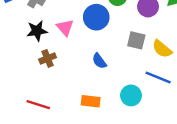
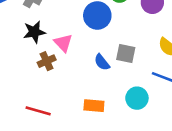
pink triangle: (65, 27) -> (63, 43), moved
gray square: (136, 40) -> (126, 53), moved

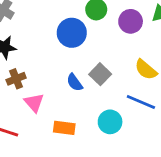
pink triangle: (63, 43) -> (34, 103), moved
gray square: (126, 53) -> (100, 74), turned 30

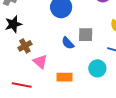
gray square: (100, 74) -> (86, 35), turned -35

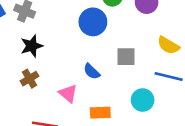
blue semicircle: (68, 43) -> (92, 71), moved
brown cross: (25, 46) -> (30, 79), moved

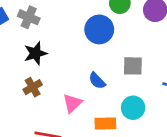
pink triangle: (68, 93) -> (72, 103), turned 36
cyan circle: (143, 100) -> (133, 108), moved

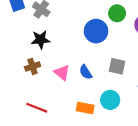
pink triangle: (72, 103) -> (62, 73), moved, turned -49

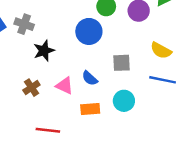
black star: (41, 40) -> (44, 51), moved
orange rectangle: (85, 108) -> (90, 109), moved

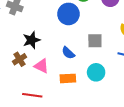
black star: (44, 51) -> (31, 40), moved
pink triangle: (65, 86) -> (41, 66), moved

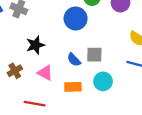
gray square: (95, 41) -> (94, 55), moved
brown cross: (20, 59) -> (15, 71), moved

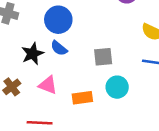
blue circle: (76, 18) -> (58, 20), moved
blue semicircle: (74, 60) -> (59, 48), moved

